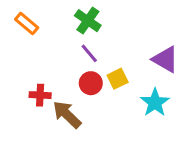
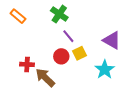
purple line: (89, 53) -> (68, 36), moved

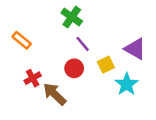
orange rectangle: (18, 16) -> (22, 40), moved
yellow square: (79, 53) -> (106, 65), moved
red cross: (27, 64) -> (33, 78), turned -32

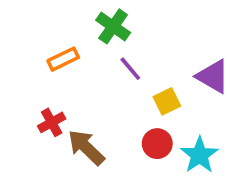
orange rectangle: (22, 40) -> (63, 59), moved, turned -66
red circle: (74, 68) -> (157, 144), moved
cyan star: (127, 84) -> (199, 155), moved

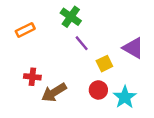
orange rectangle: (63, 59) -> (25, 30), moved
red cross: (52, 122) -> (32, 77), turned 35
brown arrow: (86, 147) -> (54, 92), turned -75

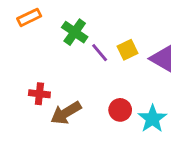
green cross: (71, 17) -> (75, 32), moved
orange rectangle: (25, 30) -> (29, 17), moved
yellow square: (104, 64) -> (128, 50), moved

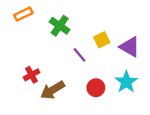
purple line: (100, 53) -> (79, 55), moved
red cross: (39, 94) -> (32, 75), turned -35
cyan star: (152, 119) -> (126, 82), moved

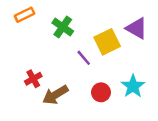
yellow square: (102, 40) -> (107, 42), size x1.5
purple triangle: (130, 47) -> (137, 28), moved

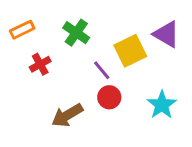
orange rectangle: (25, 15) -> (22, 30), moved
red cross: (33, 79) -> (40, 64), moved
red circle: (101, 92) -> (109, 97), moved

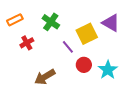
red circle: (109, 97) -> (84, 65), moved

